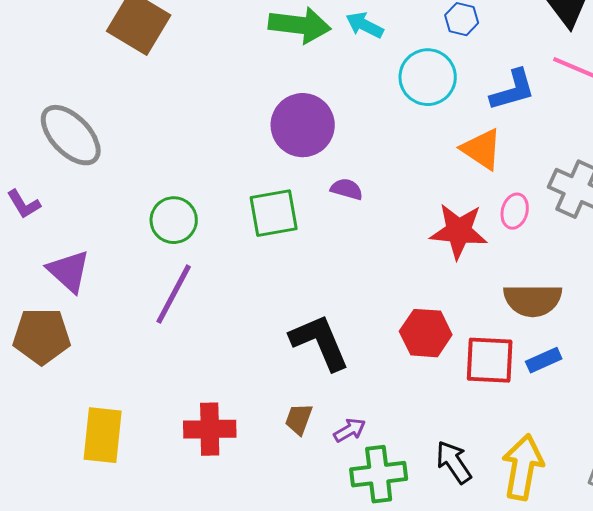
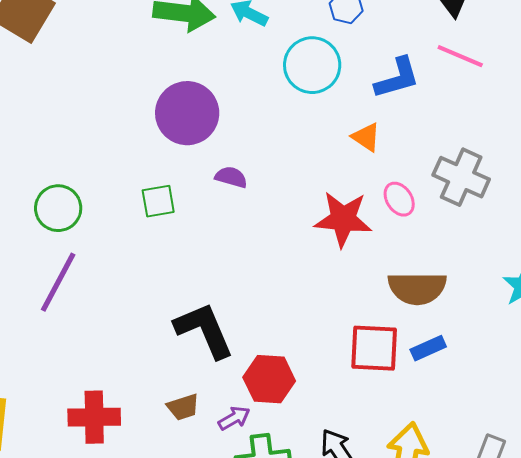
orange triangle: (482, 149) -> (366, 137), size x0.7
pink ellipse: (515, 211) -> (399, 199), turned -48
green square: (274, 213) -> (158, 201), size x0.7
red hexagon: (426, 333) -> (269, 379), moved
brown trapezoid: (299, 419) -> (183, 407), turned -128

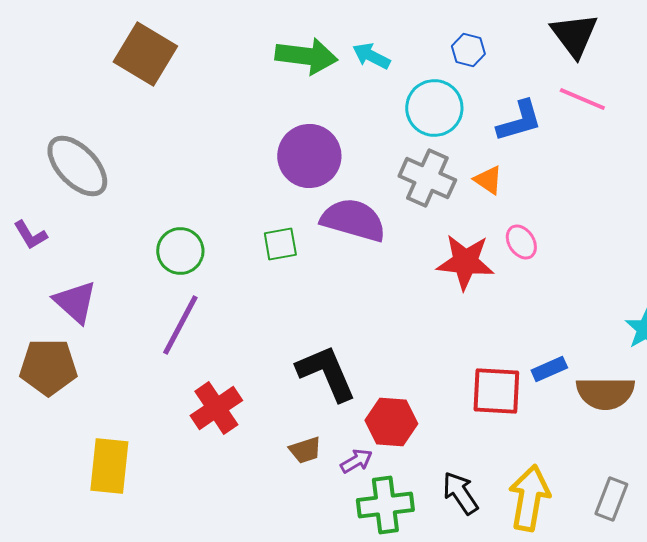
purple semicircle: (231, 177) -> (353, 220), size x2.0
gray cross: (461, 177) -> (427, 178), moved
brown semicircle: (417, 288) -> (605, 393), moved
blue rectangle: (428, 348) -> (549, 369), moved
red cross: (94, 417) -> (216, 408), moved, turned -33

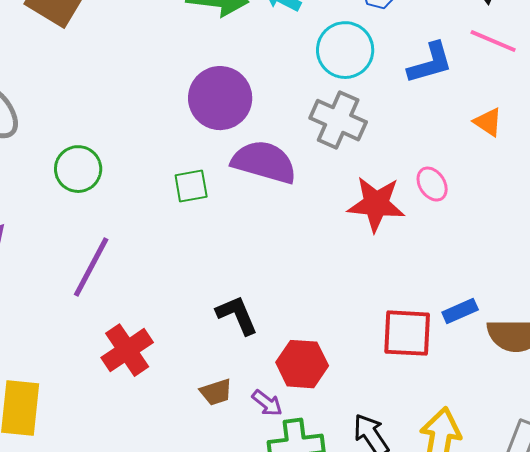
orange triangle: (488, 180) -> (488, 122), moved
green circle: (180, 251) -> (78, 169), moved
black L-shape: (326, 373) -> (237, 315), size x0.7
purple arrow: (356, 461) -> (267, 403), turned 68

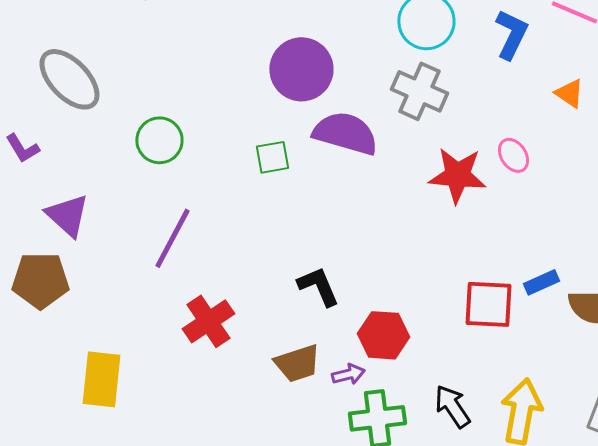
blue L-shape: (430, 63) -> (511, 34), turned -48
brown trapezoid: (216, 392) -> (297, 363), size x1.4
purple arrow: (267, 403) -> (348, 374), turned -52

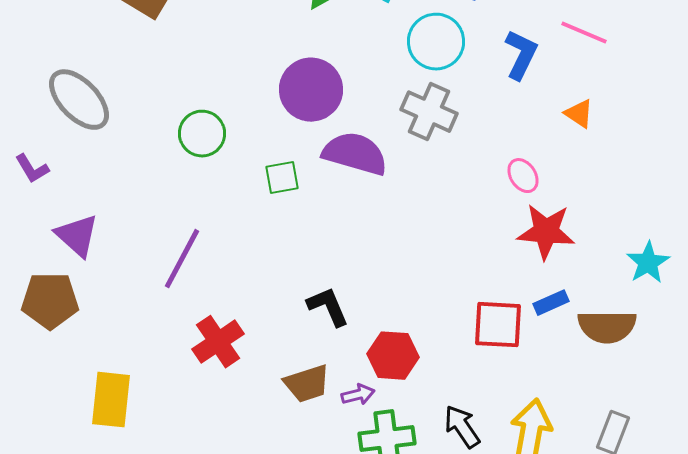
green circle: (159, 140) -> (202, 134), moved
red star: (457, 175) -> (546, 232), moved

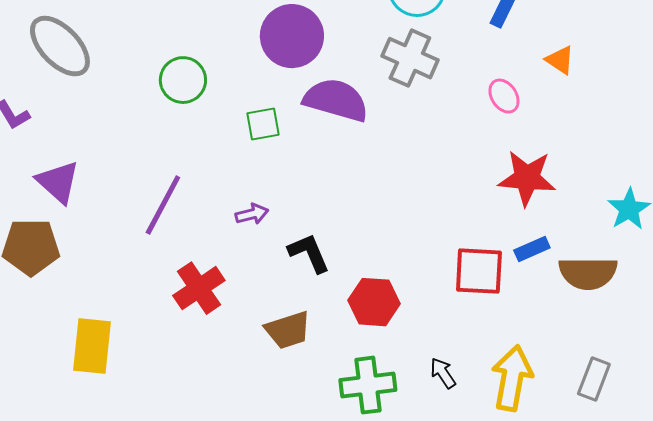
pink ellipse: (523, 176) -> (504, 96), moved
purple arrow: (358, 395) -> (252, 214), moved
black arrow: (462, 427) -> (443, 373), size x0.7

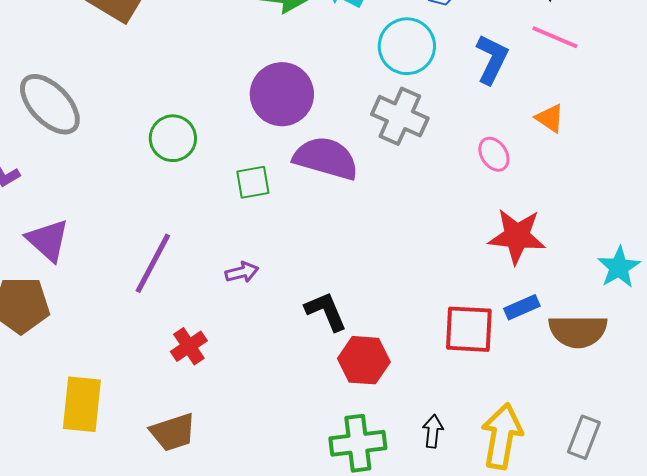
black L-shape: (309, 253) -> (326, 311), moved
red cross: (199, 288) -> (189, 346), size x0.7
brown trapezoid: (288, 330) -> (173, 432), moved
black arrow: (443, 373) -> (433, 431), turned 40

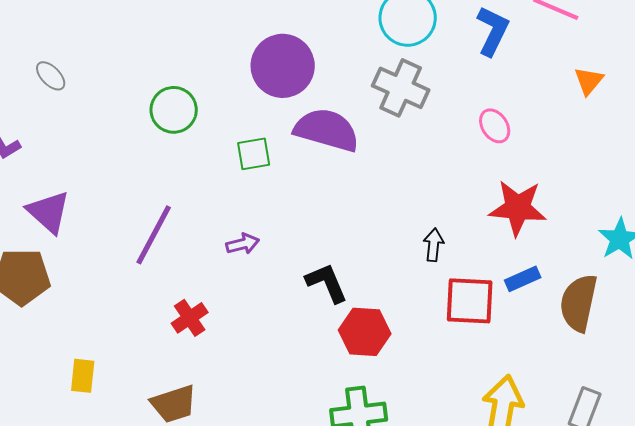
gray ellipse: (50, 104) -> (51, 76), size x0.5
orange triangle: (550, 118) -> (589, 81), moved, turned 36
brown semicircle: (578, 331) -> (579, 303), turned 102
yellow rectangle: (82, 404) -> (83, 376), size x0.6
black arrow: (433, 431) -> (434, 245), moved

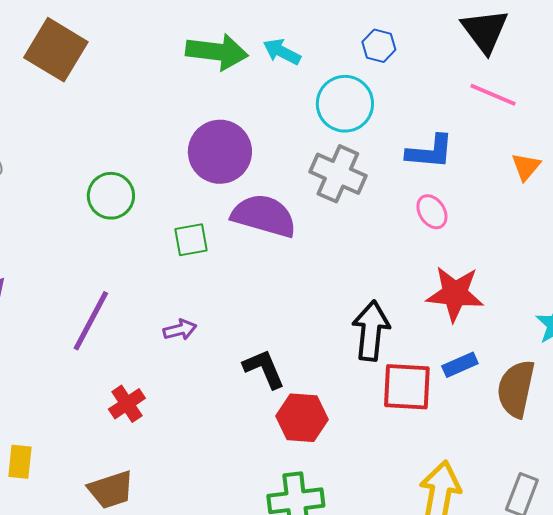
blue L-shape: (493, 31) -> (430, 152), moved, turned 69
black arrow: (434, 245) -> (371, 331), size x1.8

